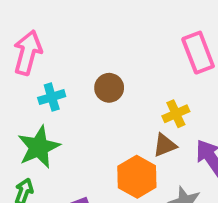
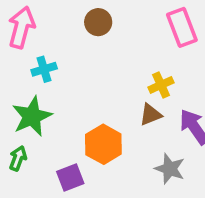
brown circle: (109, 88) -> (98, 22), moved
orange hexagon: (137, 177) -> (103, 144), moved

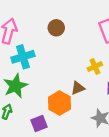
cyan cross: (44, 69) -> (23, 57), size x1.5
brown triangle: (151, 115) -> (78, 88), moved

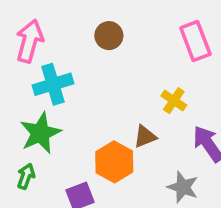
yellow cross: (95, 67) -> (174, 101), turned -32

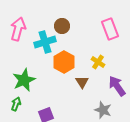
cyan cross: (53, 84) -> (45, 42), moved
brown triangle: (145, 137) -> (82, 82), turned -40
orange hexagon: (114, 162) -> (64, 62), moved

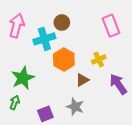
yellow cross: (98, 62) -> (99, 59), turned 32
brown triangle: (82, 82) -> (82, 80), turned 32
gray star: (103, 110) -> (75, 107), moved

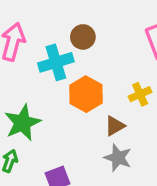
gray star: (75, 107) -> (118, 158), moved

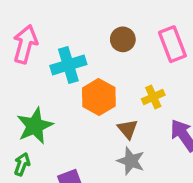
brown circle: (83, 37) -> (123, 39), moved
brown triangle: (115, 126) -> (128, 129), turned -40

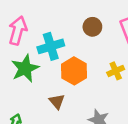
green star: (35, 126) -> (25, 68), moved
brown triangle: (128, 129) -> (57, 101), moved

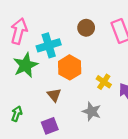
yellow cross: (116, 71) -> (104, 82), moved, turned -32

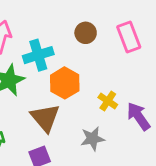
brown triangle: (54, 95) -> (45, 118), size x1.6
gray star: (92, 112) -> (93, 139), turned -30

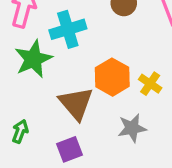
orange hexagon: (65, 83) -> (112, 77), moved

